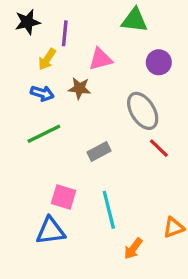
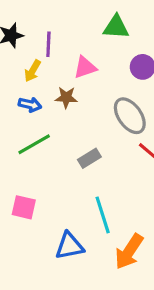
pink square: (63, 197) -> (24, 207), moved
blue triangle: (51, 231) -> (69, 246), moved
orange arrow: (133, 249) -> (129, 252), size x1.6

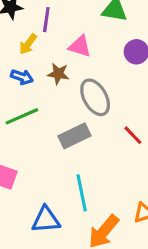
pink triangle: (85, 67) -> (80, 46), turned 30
gray ellipse: (130, 116) -> (95, 97), moved
gray rectangle: (89, 158) -> (75, 136), size x1.4

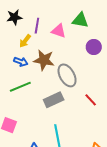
pink triangle: (80, 46) -> (59, 31), moved
brown star: (58, 74) -> (44, 60), size x1.5

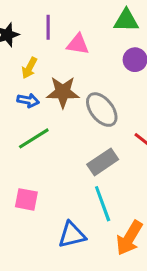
green triangle: (80, 20) -> (126, 20), moved
purple line: (37, 26) -> (48, 27), moved
gray rectangle: (54, 100) -> (103, 162), moved

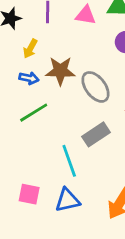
pink triangle: (78, 44) -> (86, 15), moved
pink square: (26, 199) -> (29, 194), moved
cyan line: (103, 204) -> (69, 161), moved

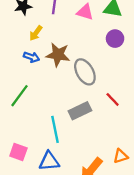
green line: (34, 113) -> (20, 96), moved, turned -30

